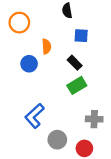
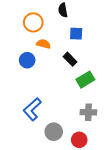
orange circle: (19, 23) -> (33, 22), moved
orange semicircle: (46, 46) -> (43, 44), turned -72
green rectangle: (77, 85) -> (85, 80), moved

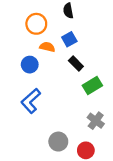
blue square: (76, 34) -> (69, 39), moved, turned -32
blue L-shape: (32, 109) -> (31, 101), moved
gray cross: (88, 112) -> (96, 121), turned 35

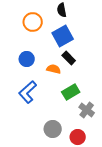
blue square: (69, 39) -> (63, 36), size x1.5
orange semicircle: (47, 47) -> (54, 69), moved
green rectangle: (92, 85) -> (71, 92), moved

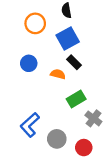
blue L-shape: (28, 92) -> (30, 125), moved

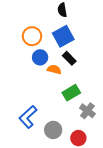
orange circle: (35, 23) -> (32, 36), moved
blue circle: (29, 63) -> (40, 57), moved

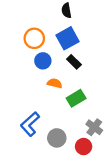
orange semicircle: (54, 69) -> (55, 83), moved
gray cross: (87, 111) -> (94, 127), moved

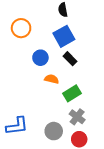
orange circle: (34, 38) -> (21, 28), moved
blue L-shape: (30, 124) -> (17, 126), moved, turned -145
gray cross: (94, 127) -> (77, 117), moved

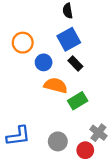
orange circle: (21, 28) -> (23, 43), moved
orange semicircle: (52, 79) -> (56, 85), size x1.5
gray cross: (77, 117) -> (98, 133), moved

